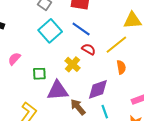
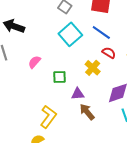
purple triangle: (58, 90) -> (78, 94), size x0.6
brown arrow: (78, 107) -> (87, 112), moved

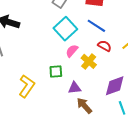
pink semicircle: (34, 62) -> (72, 51), moved
yellow L-shape: (48, 117) -> (27, 86), moved

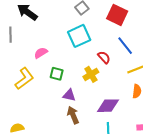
blue line: (96, 26) -> (125, 46), moved
red semicircle: (104, 46) -> (104, 57), moved
pink semicircle: (72, 51) -> (41, 53), moved

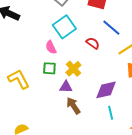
pink semicircle: (41, 53) -> (51, 47), moved, turned -72
yellow cross: (91, 74) -> (73, 69), moved
yellow L-shape: (24, 78) -> (19, 79), turned -70

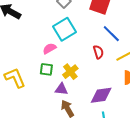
red semicircle: (93, 43) -> (98, 52), moved, turned 32
pink semicircle: (51, 47) -> (49, 49), turned 80

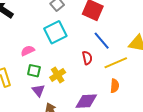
pink semicircle: (49, 49) -> (28, 51), moved
purple triangle: (61, 89) -> (38, 90), moved, turned 40

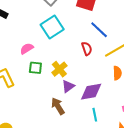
purple triangle: (38, 90) -> (68, 86), moved, turned 40

